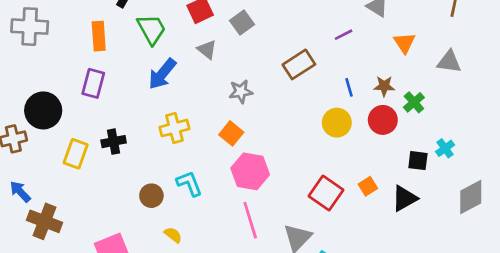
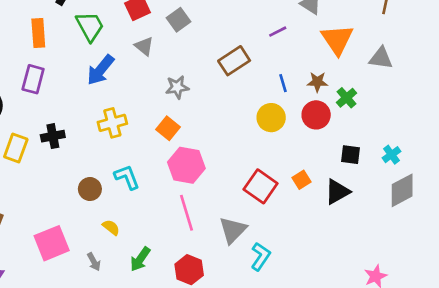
orange triangle: (404, 43) -> (337, 40), size x1.5
cyan cross: (445, 148) -> (391, 155), moved

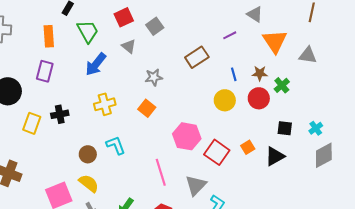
pink hexagon: (186, 165) -> (187, 136), moved
yellow semicircle: (111, 227) -> (89, 183), moved, size x1.5

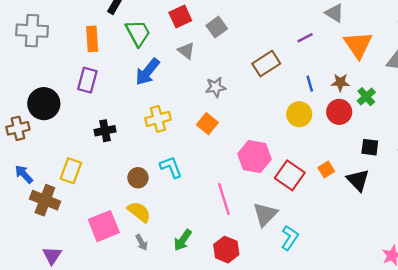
yellow rectangle: (32, 123) -> (71, 171), moved
black triangle: (275, 156) -> (358, 180), turned -45

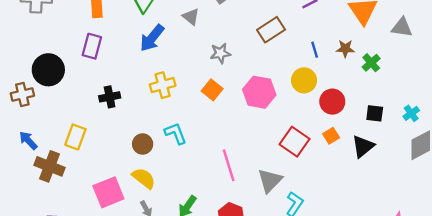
red circle: (339, 112) -> (332, 102), moved
pink hexagon: (254, 157) -> (259, 92), moved
black triangle: (358, 180) -> (363, 146), turned 35

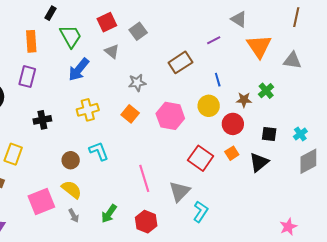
brown star: (345, 49) -> (244, 100), moved

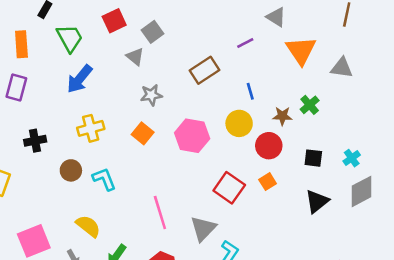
gray triangle: (112, 51) -> (135, 57), moved
brown circle: (71, 160) -> (71, 170), moved
black triangle: (259, 162) -> (317, 201), moved
yellow semicircle: (72, 189) -> (88, 226), moved

